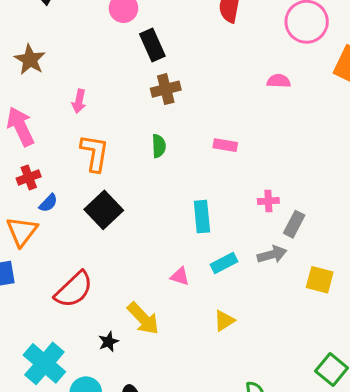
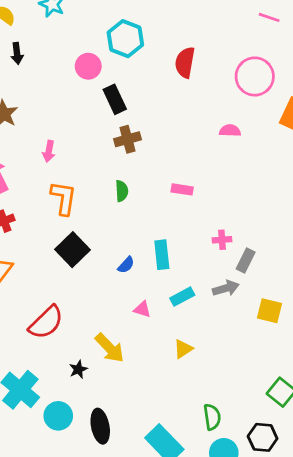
blue semicircle: (48, 203) -> (126, 265), moved

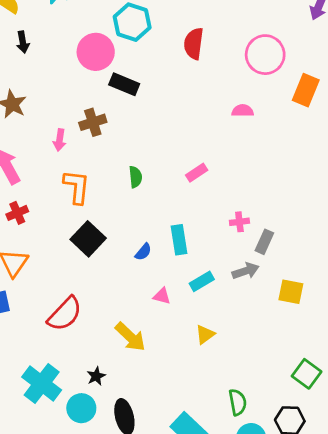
pink circle: (88, 66) -> (96, 52), size x1.4
black rectangle: (115, 99) -> (124, 84), turned -40
brown cross: (127, 139) -> (93, 122), moved
pink rectangle: (182, 189) -> (197, 173), turned -40
black star: (78, 369) -> (96, 376), moved

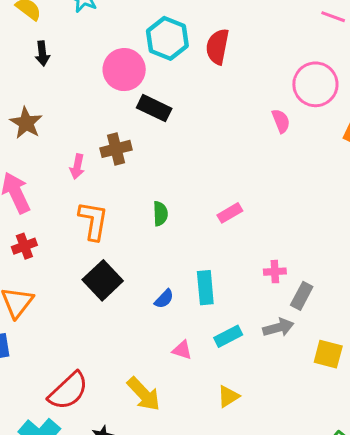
red semicircle: (194, 44) -> (217, 47), moved
pink semicircle: (243, 111) -> (281, 121), moved, turned 65
red semicircle: (65, 314) -> (68, 391), moved

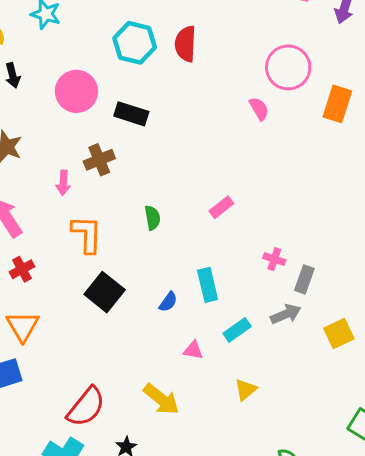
pink circle: (124, 70) -> (76, 91), moved
pink cross: (275, 272) -> (274, 259), turned 30
yellow square: (328, 354) -> (339, 334), turned -32

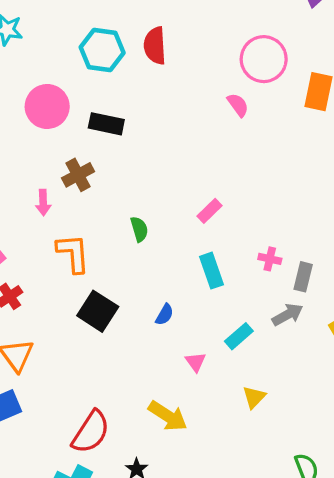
cyan rectangle: (208, 285) -> (212, 271), moved
pink triangle: (193, 350) -> (196, 362), turned 50

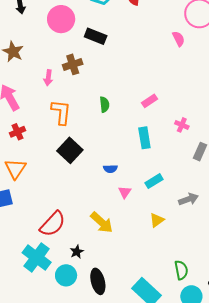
pink cross: (270, 259) -> (182, 125), moved
blue semicircle: (165, 315) -> (110, 169), moved, turned 48
gray arrow: (288, 315) -> (188, 199), moved

